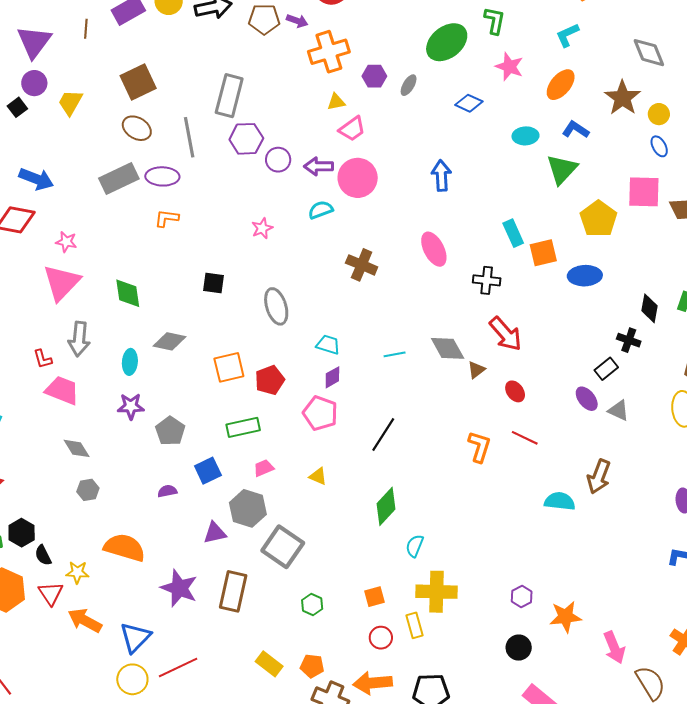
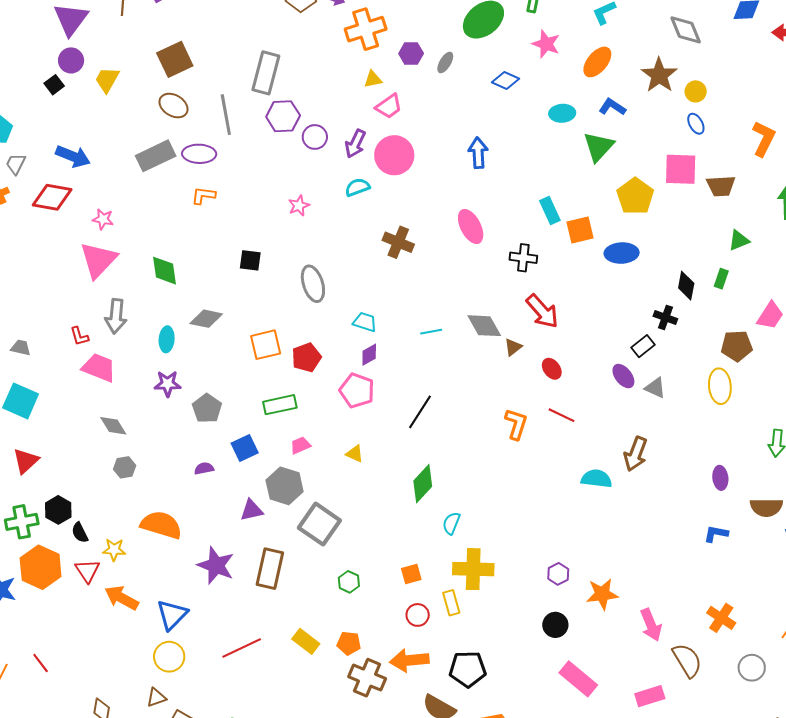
purple arrow: (319, 166) -> (355, 144), turned -64
red line: (178, 667) -> (242, 648), moved

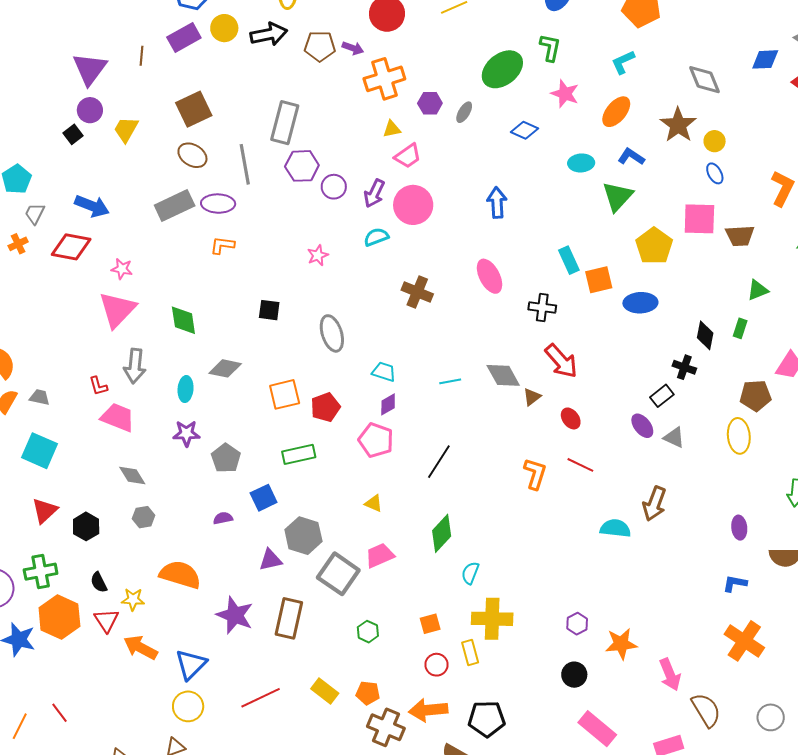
pink trapezoid: (300, 445) -> (380, 555), moved, size x1.4
black hexagon: (58, 510) -> (86, 526), moved
orange cross: (721, 618) -> (744, 641), moved, size x1.4

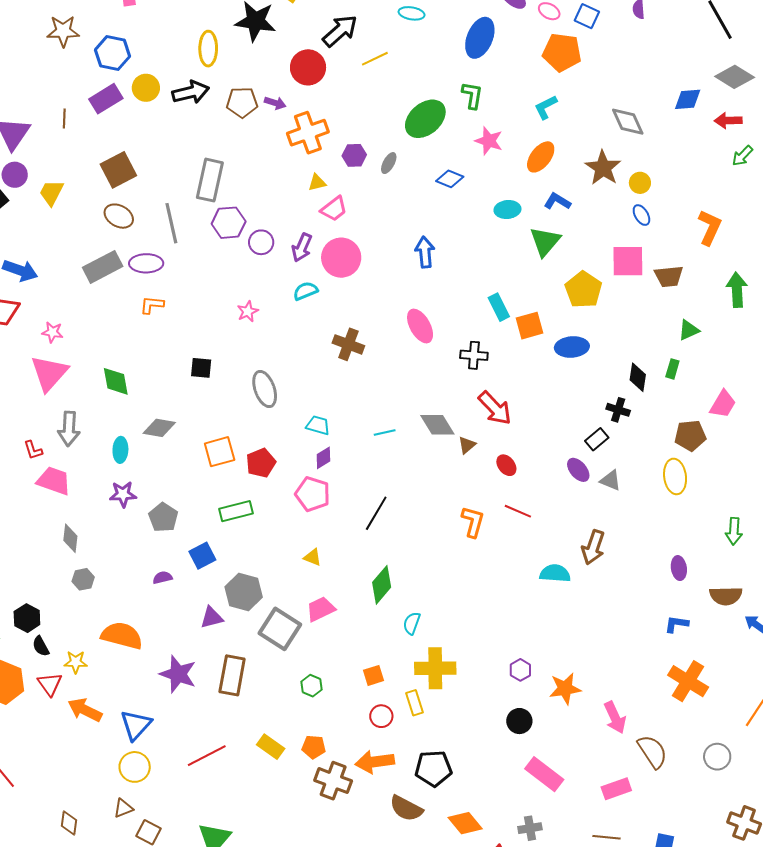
gray diamond: (132, 475) -> (70, 538), turned 40
black hexagon: (86, 526) -> (27, 618), moved

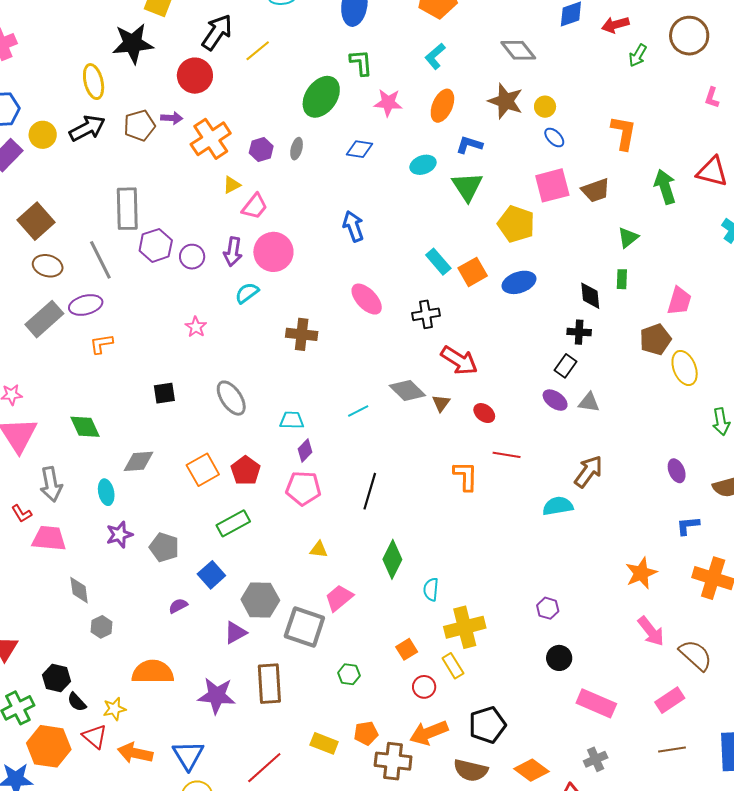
yellow ellipse: (675, 476) -> (685, 368), moved
brown arrow: (593, 547) -> (588, 471), turned -148
orange star: (565, 688) -> (641, 573), moved

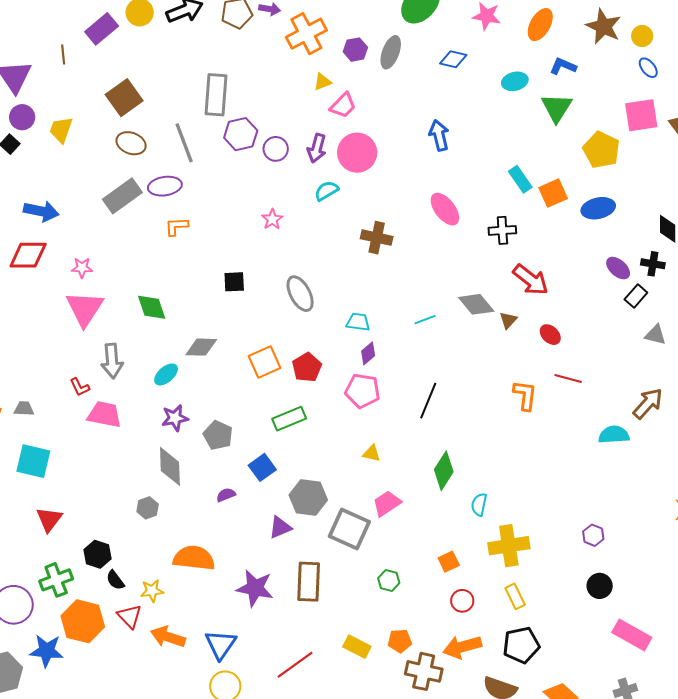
gray ellipse: (297, 149) -> (391, 52), size x1.5
purple ellipse: (555, 400) -> (618, 268), moved
cyan ellipse: (106, 492) -> (166, 374), turned 55
gray diamond: (79, 590) -> (170, 466), moved, size x1.4
yellow rectangle: (453, 666) -> (515, 596), moved

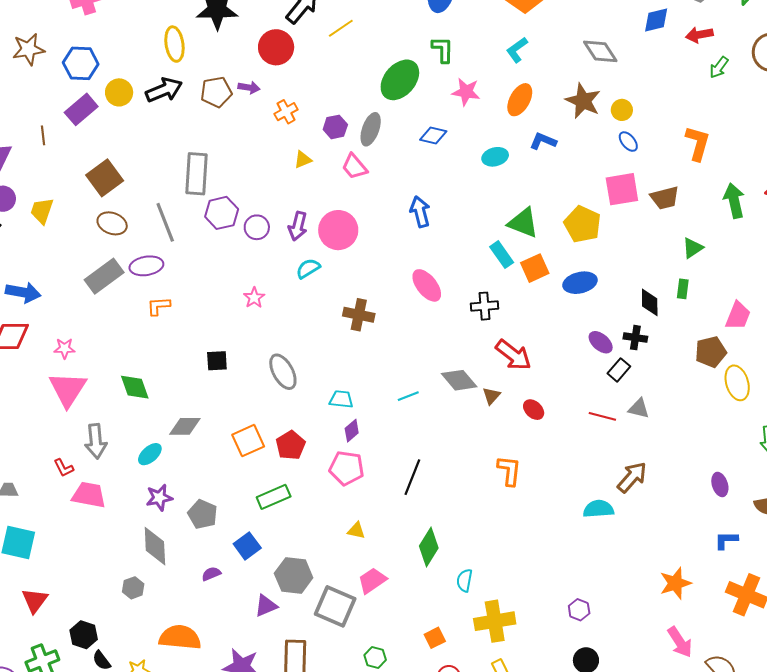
orange cross: (306, 34) -> (286, 112), size x0.6
pink trapezoid: (343, 105) -> (354, 167), moved, turned 96
green triangle: (557, 108) -> (523, 223), moved, turned -40
red line: (568, 379) -> (602, 416), moved

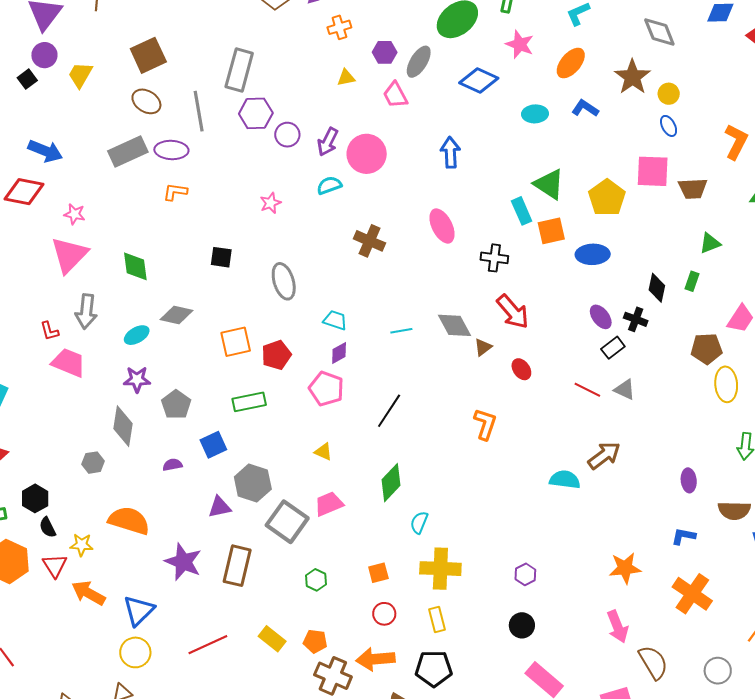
blue diamond: (433, 135) -> (479, 80), size x1.4

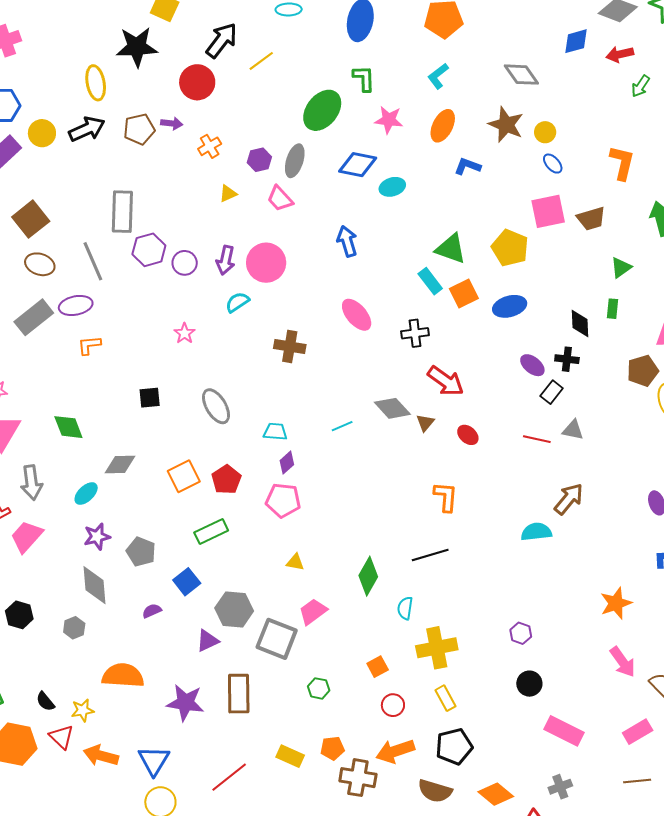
cyan ellipse: (535, 114) -> (392, 187), moved
pink trapezoid: (69, 363) -> (27, 537), turned -57
black line: (389, 411) -> (430, 555), moved, turned 54
black hexagon: (35, 498) -> (19, 615), moved

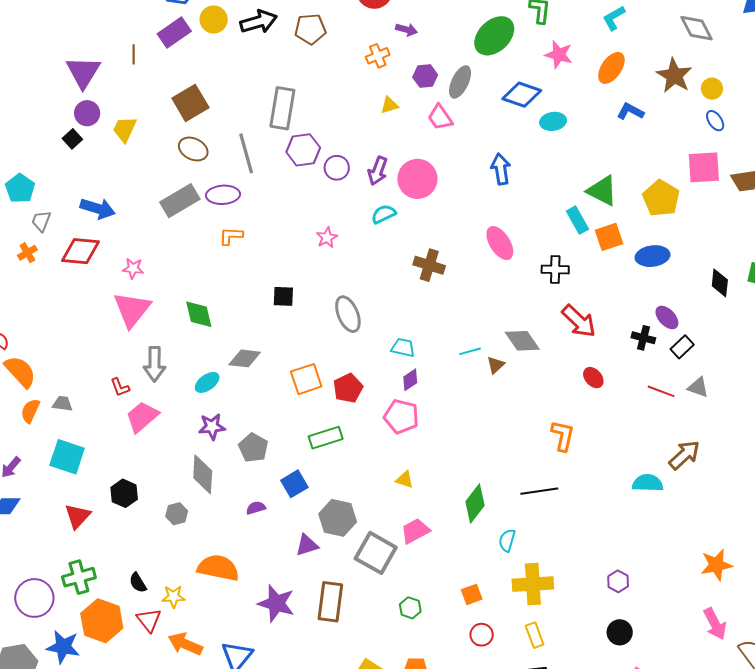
purple arrow: (172, 123) -> (406, 30), moved
black cross: (567, 359) -> (643, 338), moved
brown triangle: (425, 423) -> (496, 365), moved

